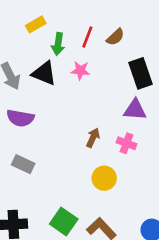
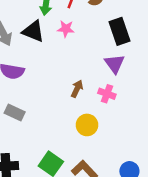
purple triangle: (135, 110) -> (114, 64), turned 50

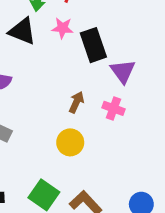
black rectangle: (119, 31) -> (93, 45), moved
yellow circle: (87, 125) -> (70, 142), moved

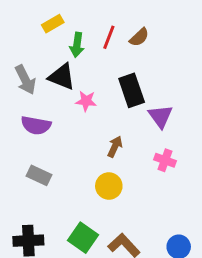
pink star: (62, 28) -> (86, 101), moved
pink cross: (113, 108) -> (165, 160), moved

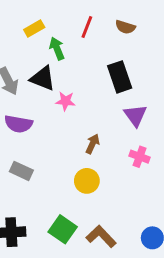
red line: (109, 37) -> (87, 27), moved
brown semicircle: (139, 37) -> (125, 27), moved, turned 60
green arrow: (77, 45) -> (57, 48), turned 150
black rectangle: (132, 90) -> (120, 77), moved

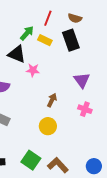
yellow rectangle: (34, 28) -> (45, 40), moved, turned 56
green arrow: (57, 48) -> (27, 33), turned 63
black rectangle: (120, 77) -> (71, 40), moved

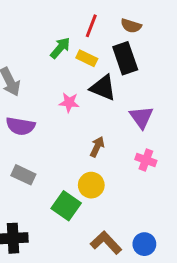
black triangle: (17, 54) -> (103, 88), moved
green square: (31, 160) -> (66, 206), moved
blue circle: (94, 166) -> (144, 244), moved

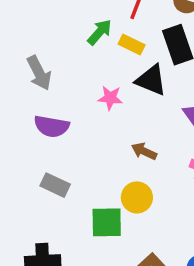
brown arrow: (97, 147) -> (144, 151), turned -90
green square: (66, 206) -> (107, 222), turned -36

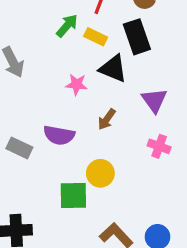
purple semicircle: (52, 126) -> (59, 135), moved
brown arrow: (144, 151) -> (107, 119), moved, turned -80
gray rectangle: (55, 185) -> (19, 148), moved

